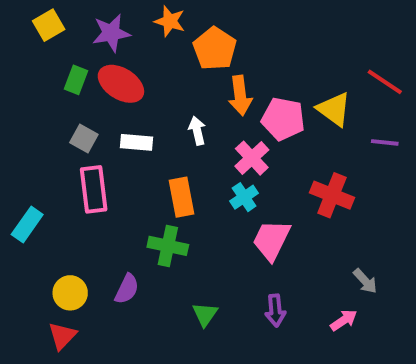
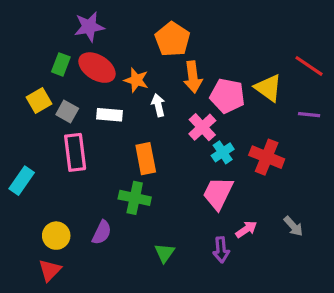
orange star: (170, 21) -> (136, 80), moved
yellow square: (49, 25) -> (39, 101), moved
cyan cross: (244, 197) -> (223, 152), moved
pink arrow: (344, 320) -> (246, 229), moved

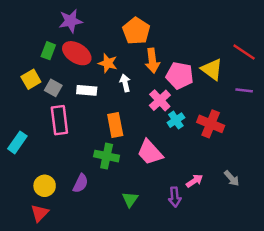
pink trapezoid: (218, 193) -> (150, 152), moved, turned -68

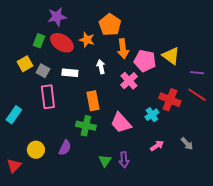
red line: (244, 52) -> (197, 95), moved
orange star: (108, 63) -> (87, 40), moved
cyan cross: (176, 120) -> (152, 115), moved
purple arrow: (175, 197) -> (124, 160), moved
red triangle: (40, 213) -> (14, 166), moved

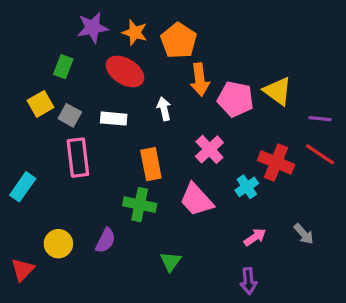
orange star: (87, 40) -> (135, 32), moved
red ellipse: (62, 43) -> (125, 71), moved
pink cross: (129, 81) -> (209, 149), moved
purple arrow: (124, 160) -> (248, 281), moved

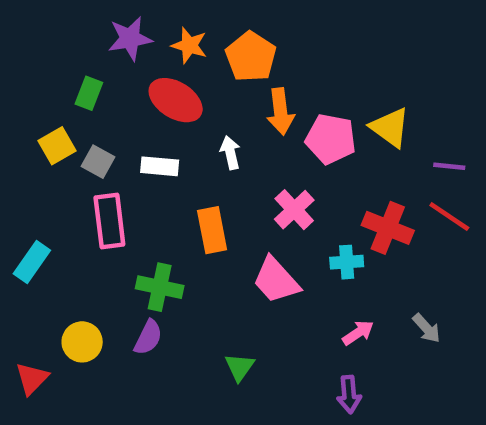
cyan cross: (247, 187) -> (347, 262), turned 30
green cross: (140, 205) -> (160, 287), moved

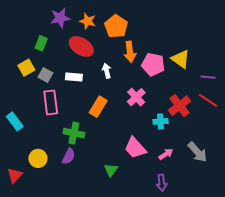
red cross: (388, 228) -> (180, 106), turned 30
orange rectangle: (212, 230) -> (98, 107), turned 42
cyan rectangle: (32, 262) -> (15, 121), turned -72
pink trapezoid: (276, 280) -> (135, 148), moved
gray arrow: (427, 328) -> (197, 152), size x1.5

